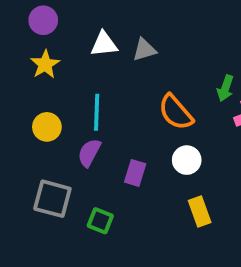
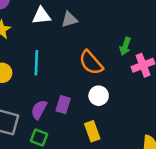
purple semicircle: (89, 153) -> (39, 110), moved
yellow rectangle: (200, 212) -> (92, 131), moved

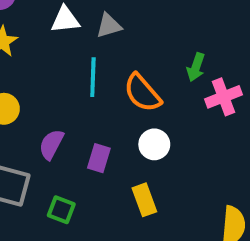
cyan line: (36, 63) -> (93, 77), moved
purple semicircle: (39, 110) -> (51, 144), moved

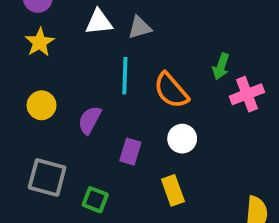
purple semicircle: (51, 144) -> (90, 120), moved

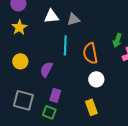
orange semicircle: (171, 90) -> (90, 53), turned 30
purple rectangle: (130, 152) -> (55, 95), moved

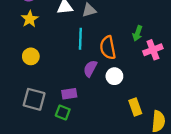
purple semicircle: (46, 69) -> (90, 68), moved
purple rectangle: (55, 95) -> (69, 94), turned 64
yellow rectangle: (91, 107) -> (135, 107), moved

